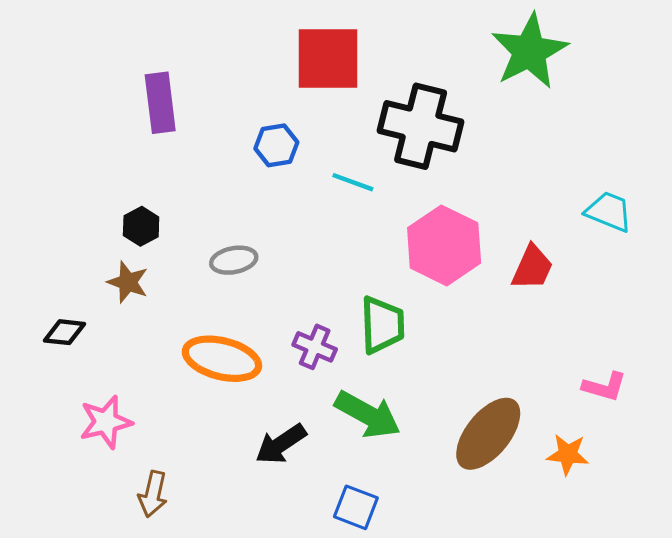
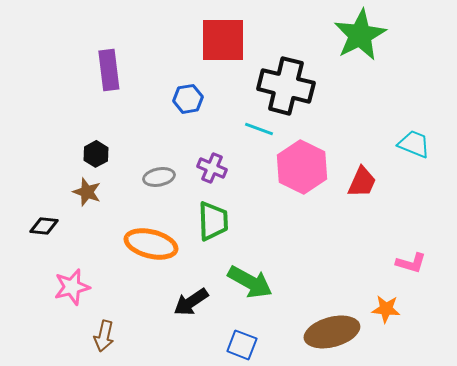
cyan line: (353, 182) -> (259, 129), moved
green trapezoid: (382, 325) -> (213, 221), moved
purple cross: (315, 347) -> (212, 168), moved
brown ellipse: (488, 434) -> (332, 332), moved, turned 36

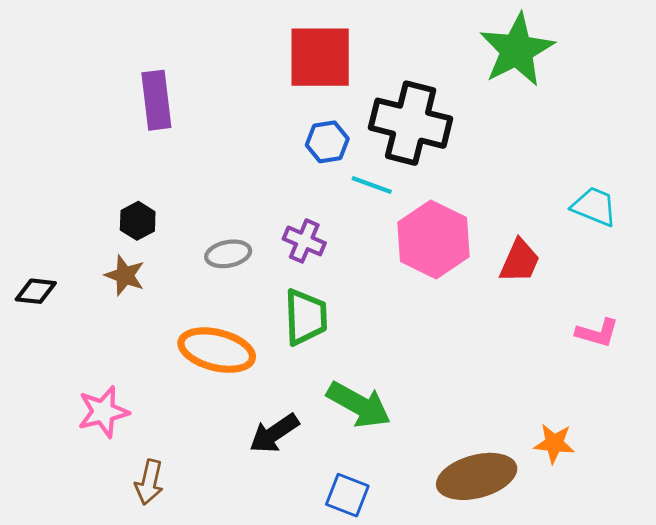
blue hexagon: (188, 99) -> (327, 142), moved
black diamond: (44, 226) -> (36, 291), moved
pink L-shape: (411, 263) -> (597, 333), moved

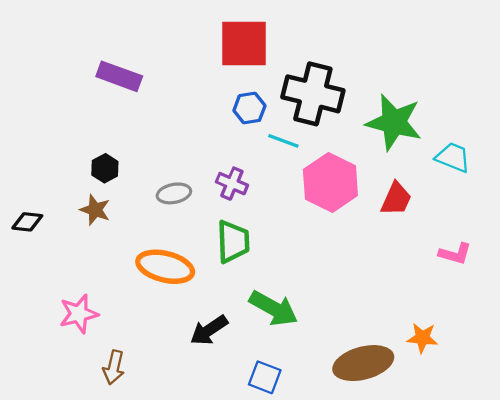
green star: (517, 50) -> (394, 122), moved, turned -30
purple rectangle: (156, 100) -> (119, 76), turned -63

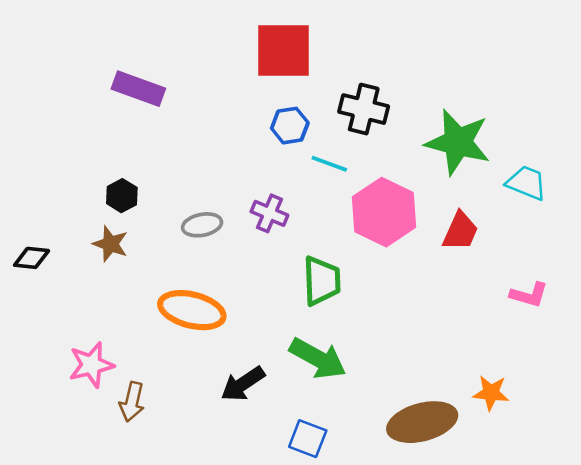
black cross: (313, 94) -> (364, 109), size x0.7
green trapezoid: (233, 242) -> (322, 281), moved
brown arrow: (114, 367) -> (132, 402), moved

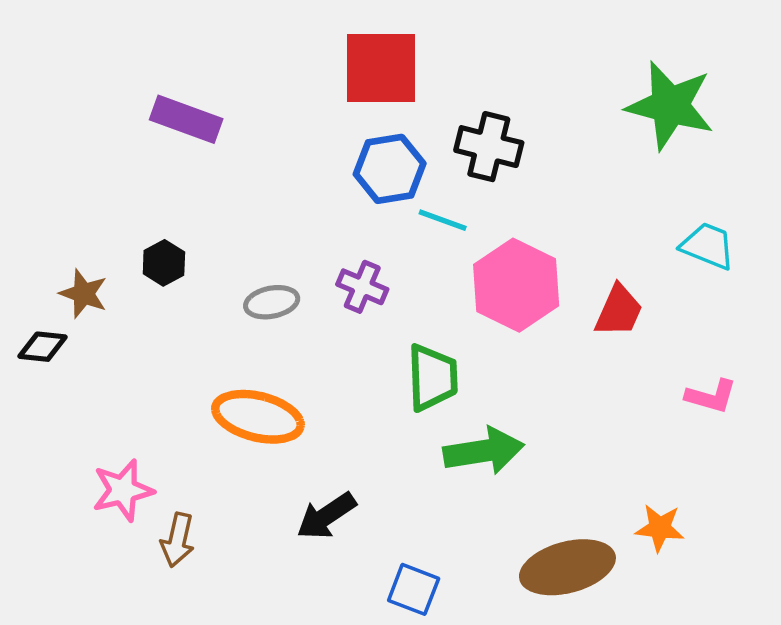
blue hexagon: (290, 126) -> (390, 169), size x1.4
green star: (458, 142) -> (670, 106), moved
brown star: (110, 244) -> (84, 294), moved
green arrow: (318, 358) -> (484, 451), moved, turned -38

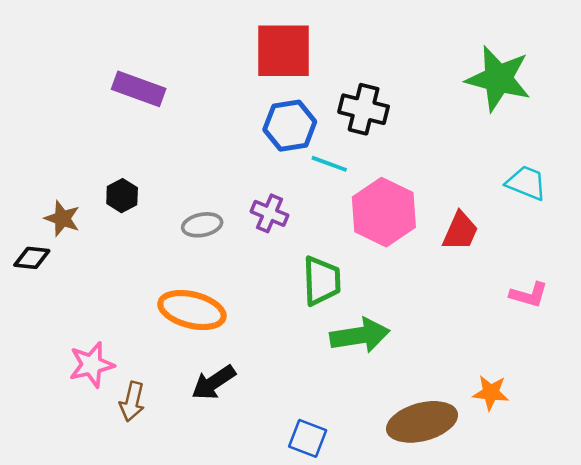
black arrow: (326, 516) -> (214, 382), moved

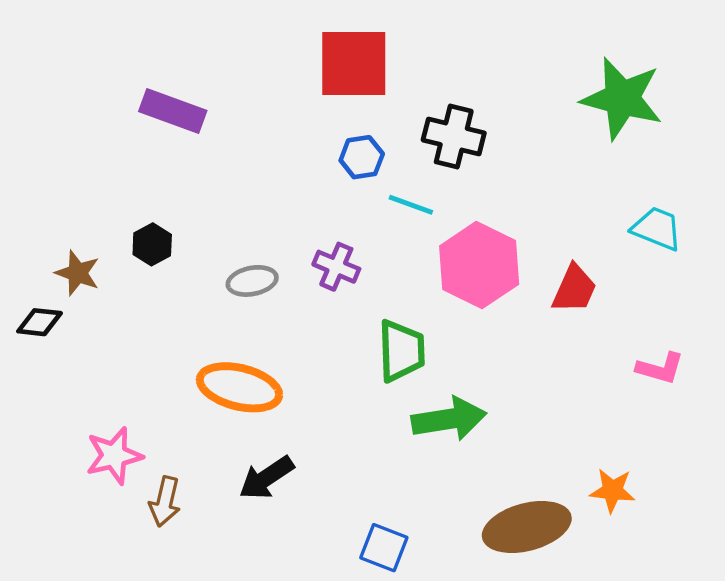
blue hexagon: (290, 126) -> (362, 157), size x0.7

